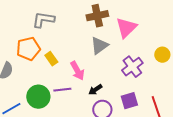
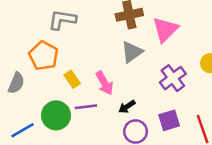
orange pentagon: (28, 49) -> (44, 56), turned -30
yellow rectangle: (51, 59) -> (72, 79), moved

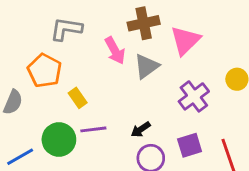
pink arrow: (104, 83) -> (115, 51), moved

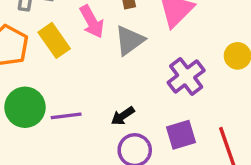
yellow rectangle: (78, 98) -> (54, 40), moved, size x1.4
green circle: (59, 140) -> (25, 107), moved

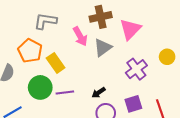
yellow rectangle: (54, 40) -> (56, 63), moved

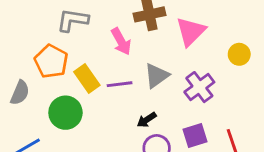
gray triangle: (103, 48) -> (157, 76), moved
yellow circle: (167, 57) -> (239, 54), moved
purple line: (65, 93) -> (120, 84), moved

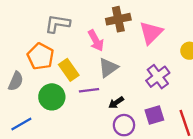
gray triangle: (157, 76) -> (108, 68), moved
purple line: (120, 84) -> (89, 90), moved

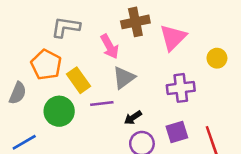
purple cross: (158, 77) -> (181, 88), turned 30

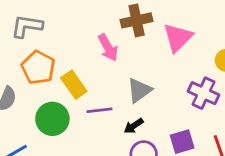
gray L-shape: (66, 27) -> (27, 26), moved
gray triangle: (124, 78) -> (139, 90), moved
purple cross: (181, 88) -> (203, 93), moved, turned 32

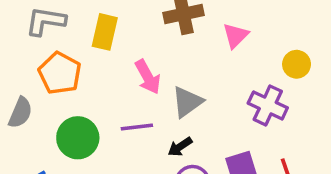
pink triangle: (178, 38) -> (236, 36), size x0.7
pink arrow: (108, 48) -> (148, 77), moved
yellow rectangle: (74, 85) -> (105, 32), moved, turned 48

